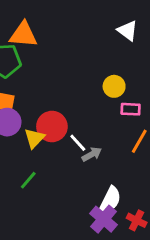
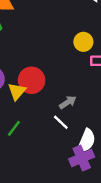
white line: (78, 143) -> (61, 122), moved
purple cross: (103, 219) -> (82, 158), turned 30

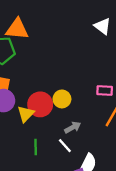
yellow circle: (83, 42) -> (62, 99), moved
green line: (14, 128) -> (36, 147), moved, turned -42

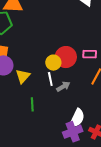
red circle: (40, 104) -> (66, 57), moved
white line: (65, 146) -> (50, 79), moved, turned 32

